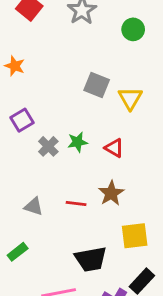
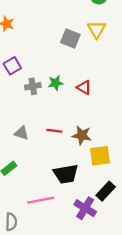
yellow triangle: (130, 98) -> (97, 29), moved
gray cross: (48, 146) -> (33, 86), turned 35
brown star: (111, 193) -> (82, 135), moved, turned -30

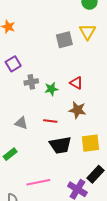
gray square: (70, 39) -> (64, 40), turned -36
green star: (56, 83) -> (51, 89), moved
brown star: (82, 135) -> (77, 110), moved
black trapezoid: (66, 174) -> (60, 145), moved

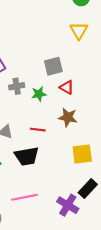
gray square: (64, 40) -> (53, 66), moved
black trapezoid: (60, 145) -> (27, 156), moved

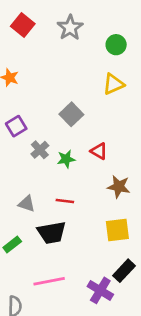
yellow triangle: (79, 31) -> (113, 84), turned 36
gray square: (53, 66) -> (71, 114), moved, turned -30
gray cross: (17, 86) -> (40, 150), turned -32
brown star: (68, 117) -> (119, 187), moved

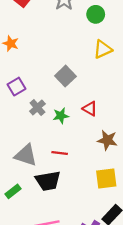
green circle: (116, 45) -> (96, 14), moved
gray triangle: (27, 204) -> (26, 155), size x1.5

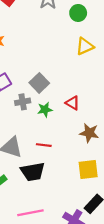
gray square: (65, 76) -> (39, 83), moved
gray cross: (37, 108) -> (23, 102), turned 32

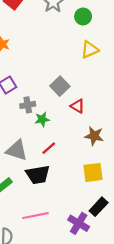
gray square: (39, 83) -> (60, 86), moved
green star: (45, 110) -> (42, 119), moved
red line: (44, 145) -> (49, 148), turned -48

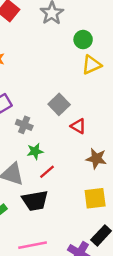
green circle: (83, 16) -> (83, 40), moved
gray cross: (28, 105) -> (24, 125), turned 32
green star: (42, 119) -> (35, 151), moved

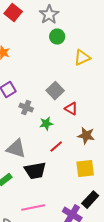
green circle: (83, 40) -> (57, 37), moved
green star: (35, 151) -> (46, 124), moved
red line: (47, 172) -> (56, 147), moved

